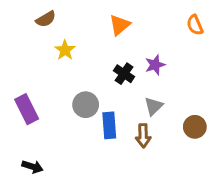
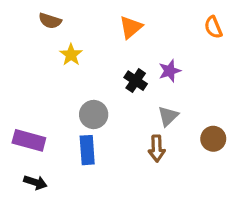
brown semicircle: (46, 19) -> (50, 21), turned 48
purple rectangle: (27, 109) -> (29, 140), moved, turned -48
blue rectangle: (109, 125) -> (87, 150), moved

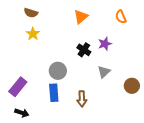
orange semicircle: (213, 27) -> (121, 17), moved
yellow star: (71, 55) -> (33, 34), moved
purple rectangle: (29, 140) -> (18, 87), turned -66
brown arrow: (157, 148) -> (82, 99), moved

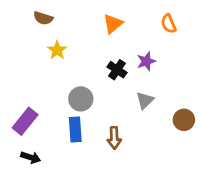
yellow star: (33, 34) -> (57, 50), moved

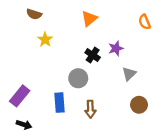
orange semicircle: (169, 24) -> (145, 22), moved
gray circle: (81, 99) -> (78, 78), moved
gray triangle: (145, 100) -> (129, 74), moved
brown circle: (184, 120) -> (139, 105), moved

